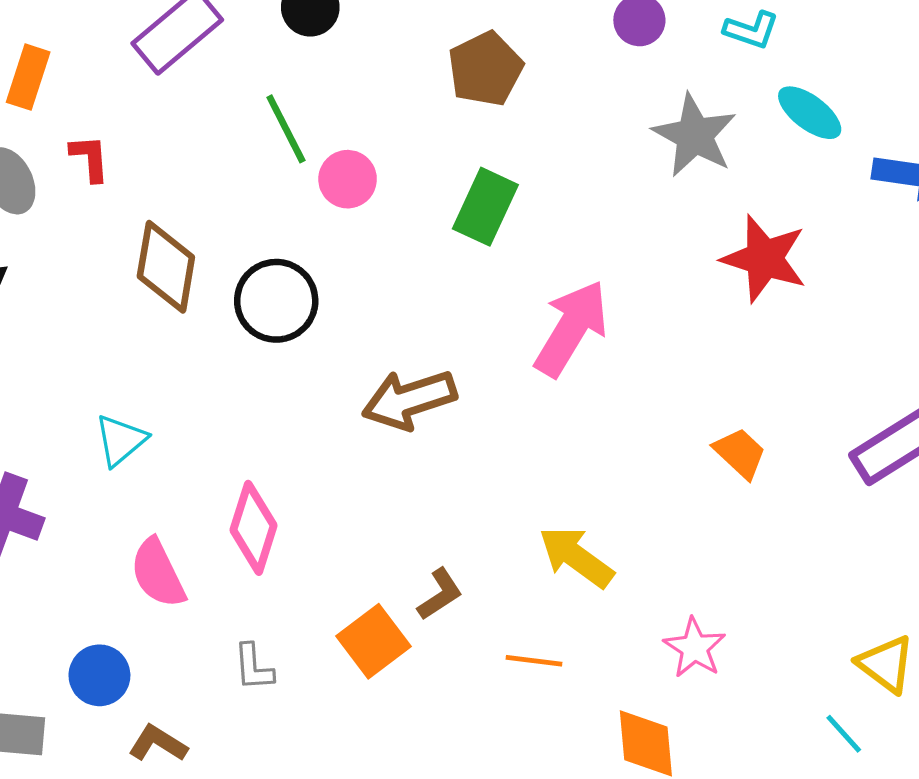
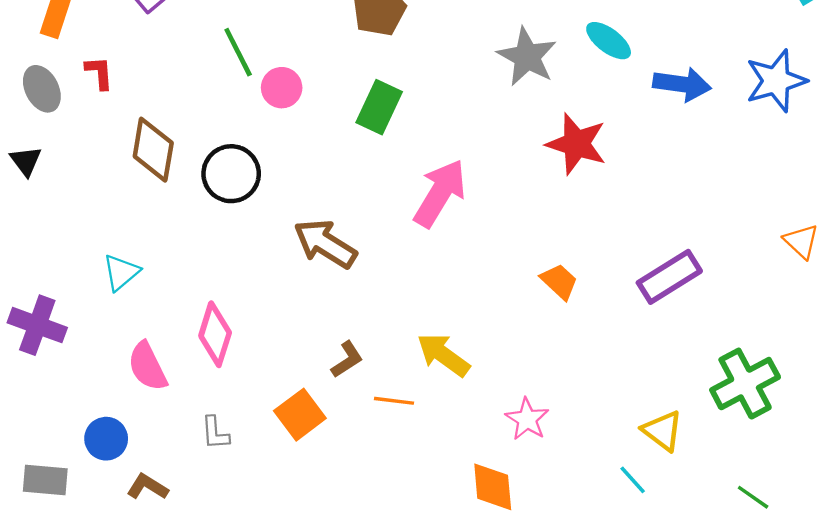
brown arrow: (409, 400) -> (325, 244), turned 50
brown L-shape: (440, 594) -> (347, 360), moved
orange line: (534, 661) -> (394, 401), moved

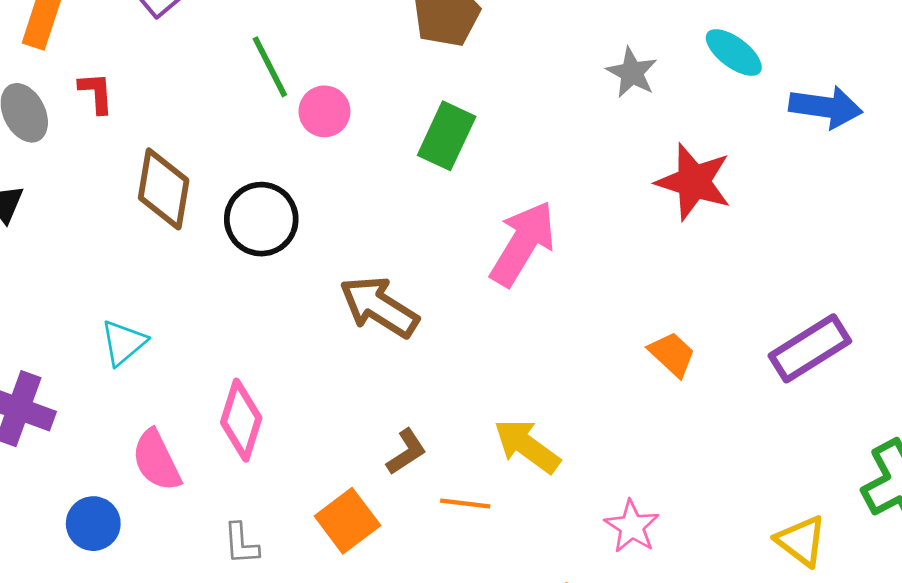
gray star: (527, 57) -> (632, 73), size x0.7
blue circle: (106, 439) -> (93, 524), moved

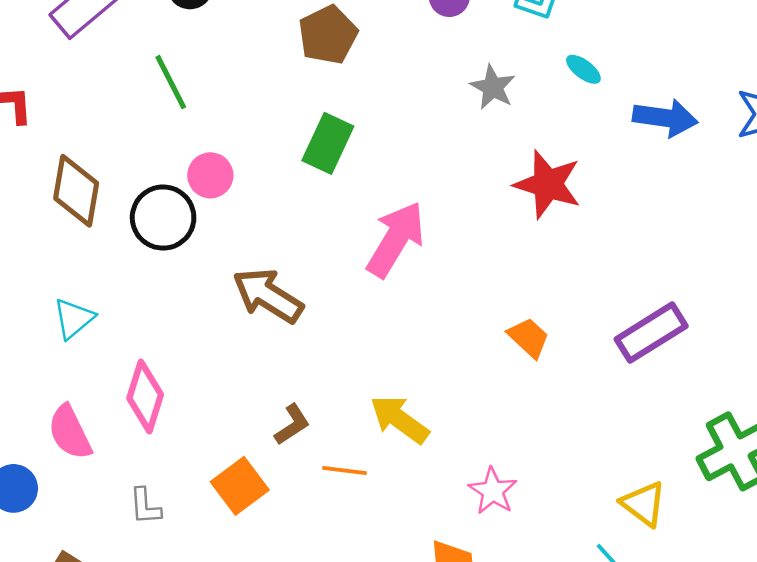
cyan ellipse: (734, 53) -> (583, 69), size x0.7
pink circle: (324, 111) -> (210, 175), moved
cyan triangle: (123, 343) -> (74, 318), moved

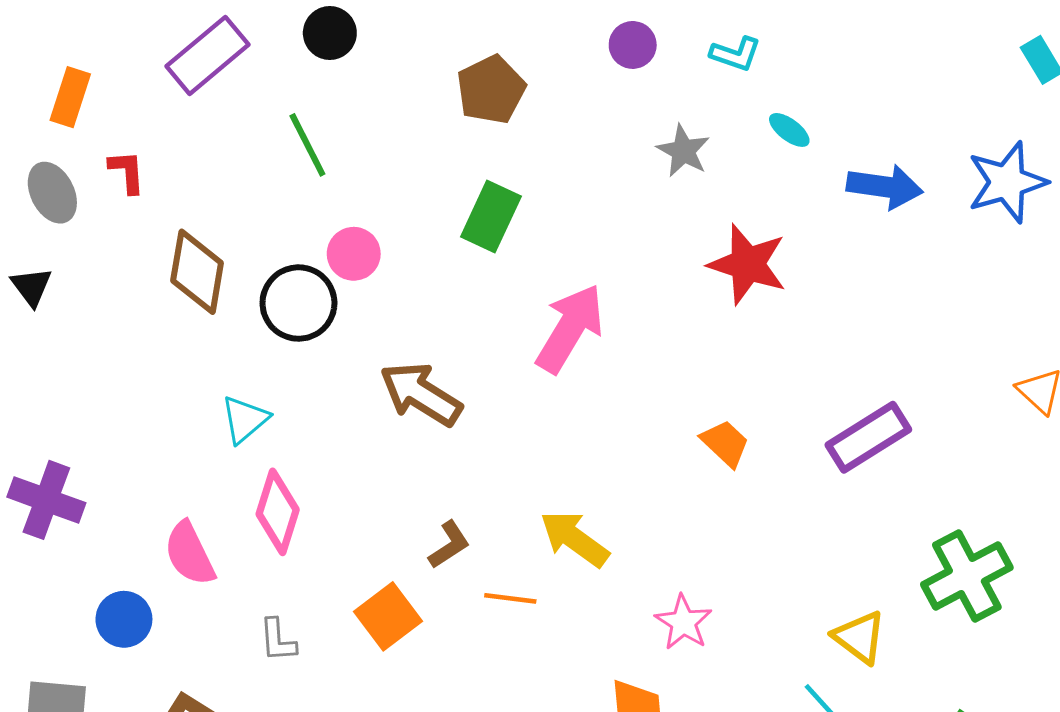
cyan triangle: (74, 318) -> (245, 419), moved

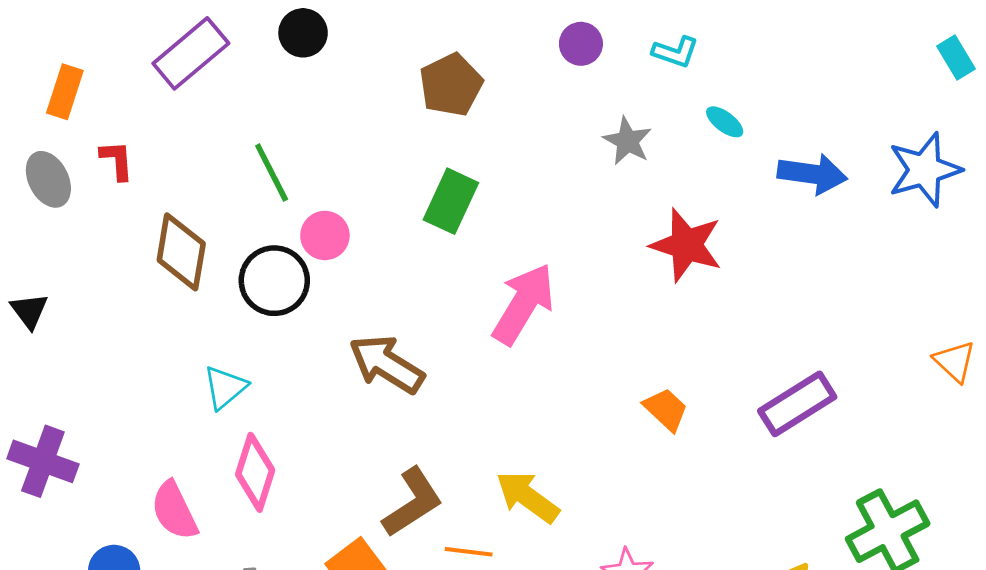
green line: (307, 145) -> (272, 172), moved
black triangle: (31, 287) -> (29, 311), moved
brown L-shape: (449, 545) -> (413, 502), size x1.6

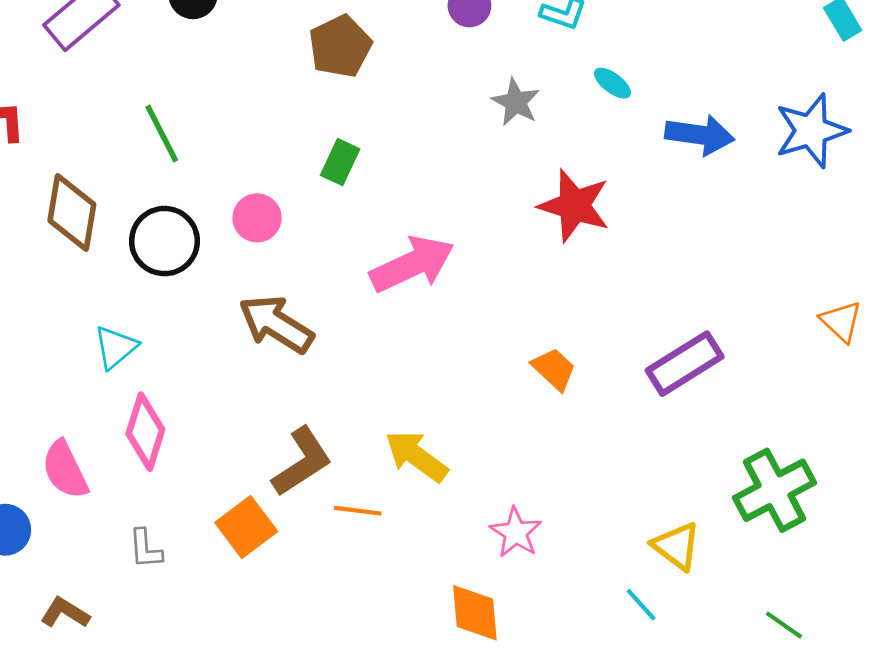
green rectangle: (451, 201) -> (340, 162), size x0.7
pink circle: (325, 235) -> (257, 218), moved
pink arrow: (523, 304) -> (412, 264), turned 34

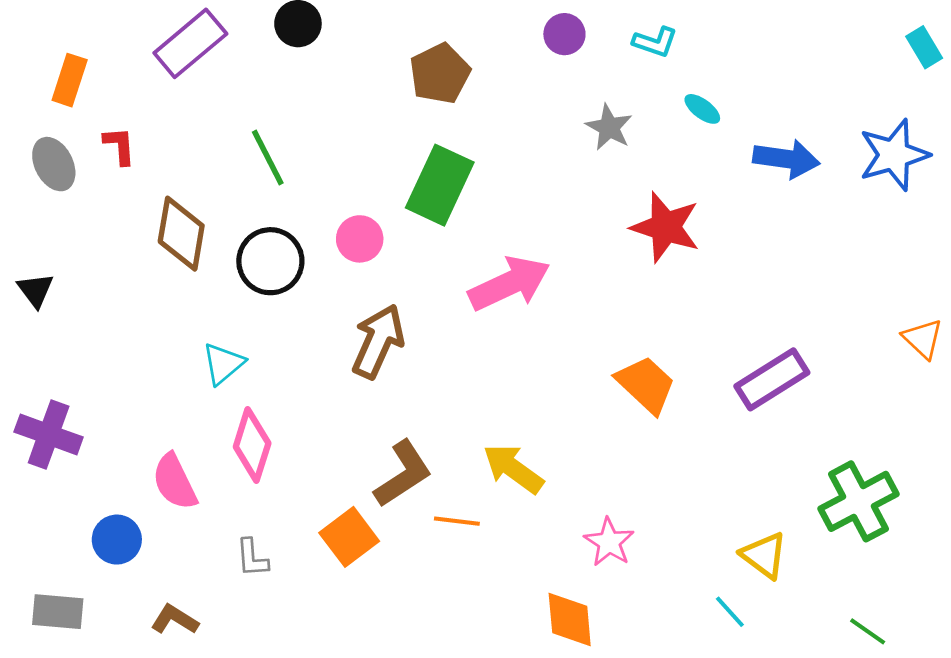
green rectangle: (340, 162) -> (440, 185), size x1.8
brown arrow: (276, 324) -> (378, 341), turned 82
orange trapezoid: (554, 369) -> (646, 385), size x1.4

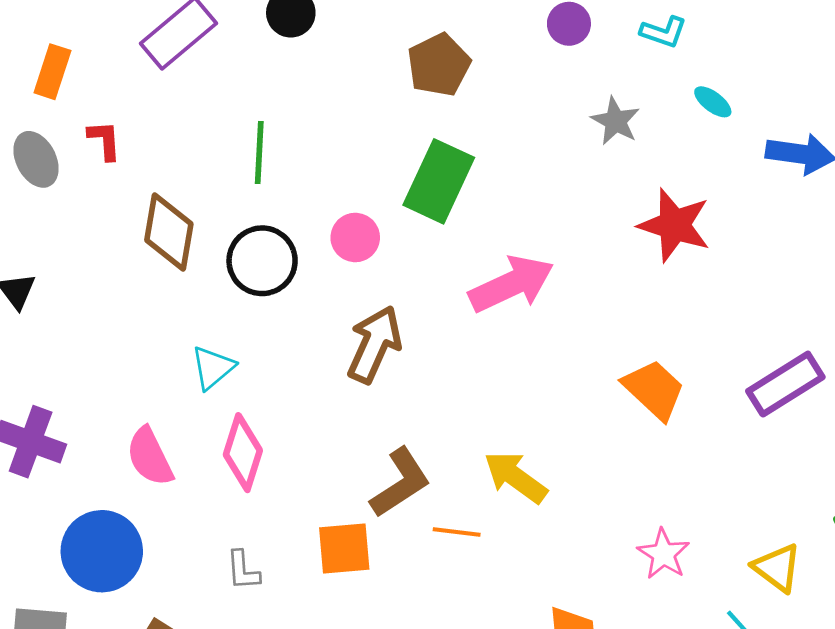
green line: (268, 158) -> (259, 153), turned 30
pink semicircle: (175, 482) -> (150, 457), moved
orange square: (349, 537) -> (344, 548), turned 32
blue circle: (117, 540) -> (102, 551), size x1.6
pink star: (609, 542) -> (663, 554), moved

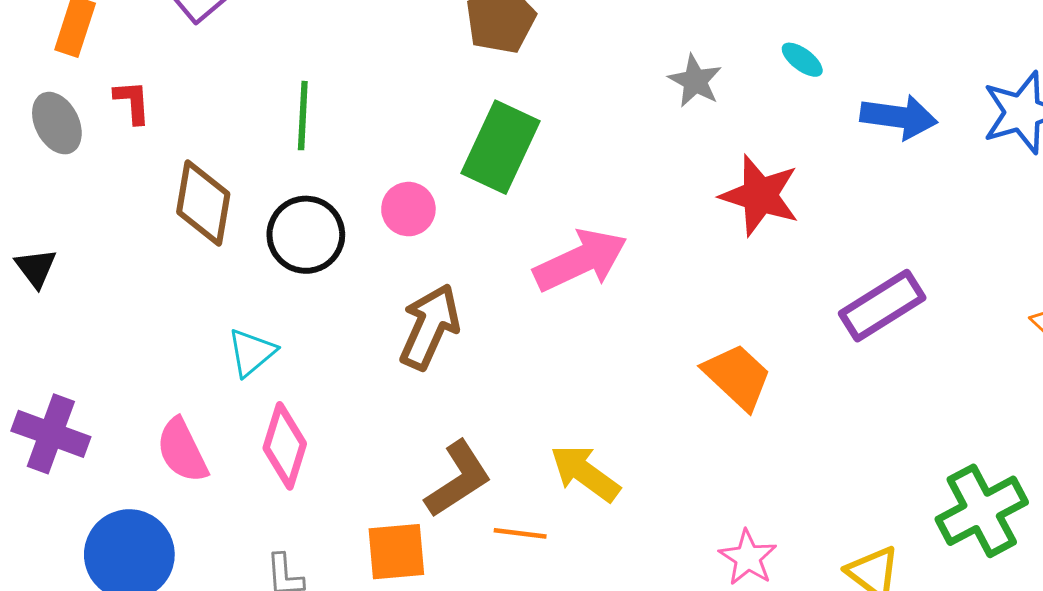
purple rectangle: (785, 384) -> (882, 306), moved

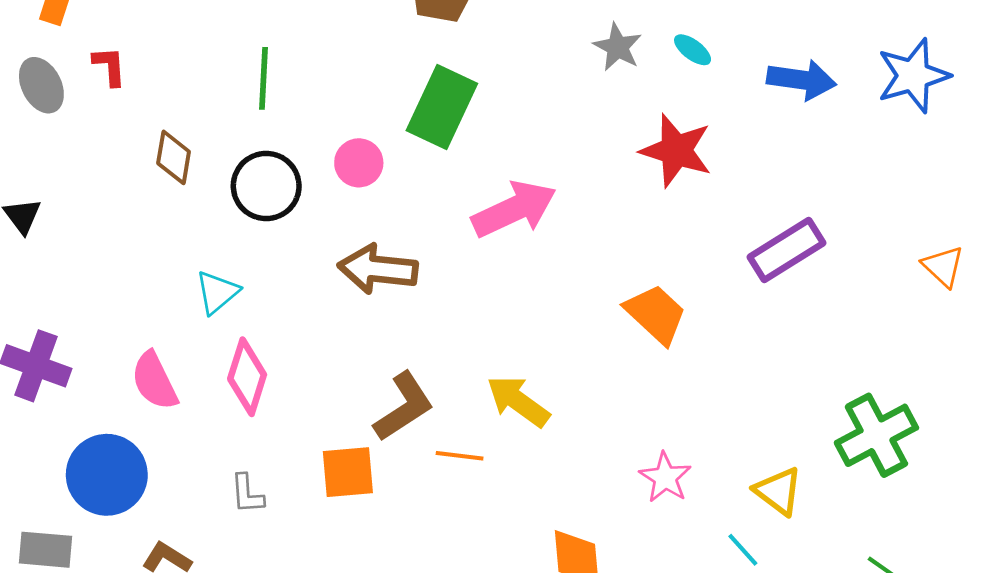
cyan ellipse: (802, 60) -> (693, 50), moved
brown diamond: (203, 203) -> (174, 157), size x0.7
brown arrow: (430, 327) -> (378, 269), turned -108

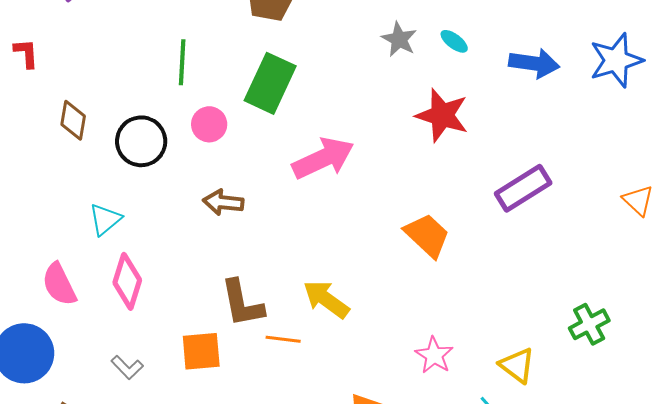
green line: (263, 78) -> (182, 62), moved
brown arrow: (378, 269) -> (223, 202), size x0.7
brown L-shape: (404, 407) -> (242, 303), turned 112
green cross: (876, 435) -> (589, 324), size x0.7
gray L-shape: (247, 494) -> (127, 367), turned -40

